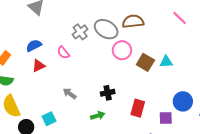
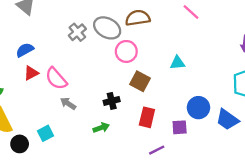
pink semicircle: (63, 53) -> (56, 79), moved, size x1.5
brown square: (145, 62) -> (140, 81), moved

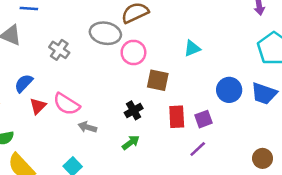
gray cross: (77, 32) -> (59, 50), moved
purple square: (180, 127) -> (203, 119), moved

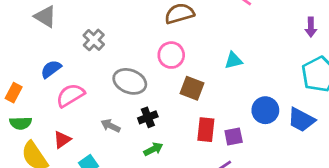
gray ellipse: (105, 33) -> (130, 81), moved
pink semicircle: (67, 104) -> (70, 95), moved, turned 108
red triangle: (38, 106) -> (62, 140), moved
black cross: (134, 110) -> (148, 117), moved

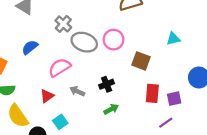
pink circle: (171, 55) -> (114, 40), moved
gray ellipse: (130, 81) -> (84, 42), moved
pink semicircle: (70, 95) -> (60, 67), moved
red triangle: (62, 140) -> (47, 96), moved

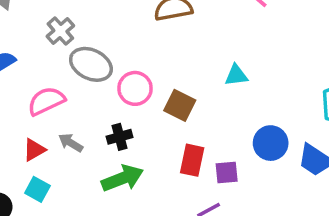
pink circle: (114, 40) -> (135, 88), moved
red triangle: (47, 96) -> (34, 150), moved
green arrow: (111, 109) -> (122, 178), size x1.6
cyan square: (60, 122) -> (37, 189), turned -32

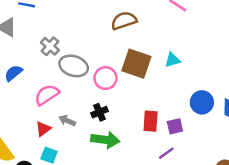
brown square: (180, 105) -> (136, 64), moved, size x1.4
green arrow: (122, 178) -> (105, 140), turned 36

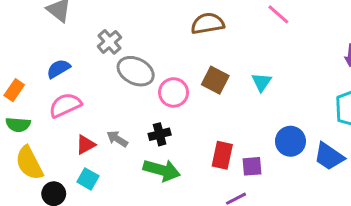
cyan triangle: (173, 60) -> (261, 82), turned -49
brown square: (136, 64) -> (215, 80), size x0.7
pink semicircle: (47, 95) -> (65, 105), moved

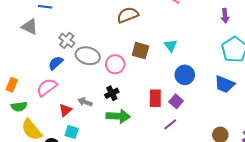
blue semicircle: (58, 69) -> (56, 63), moved
blue circle: (290, 141) -> (185, 75), moved
purple square: (252, 166) -> (176, 101), turned -32

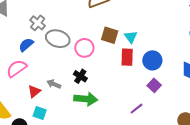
cyan triangle: (171, 46) -> (131, 37), moved
black cross: (112, 93) -> (80, 76), turned -32
red rectangle: (155, 98) -> (127, 57), moved
purple square: (176, 101) -> (154, 85), moved

